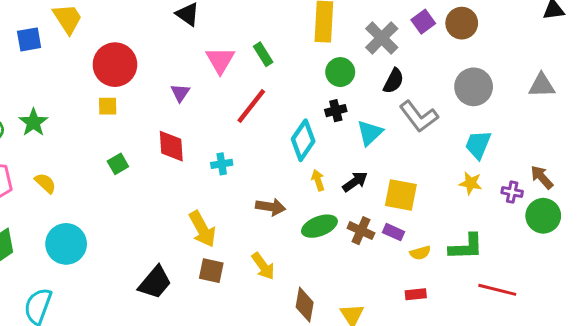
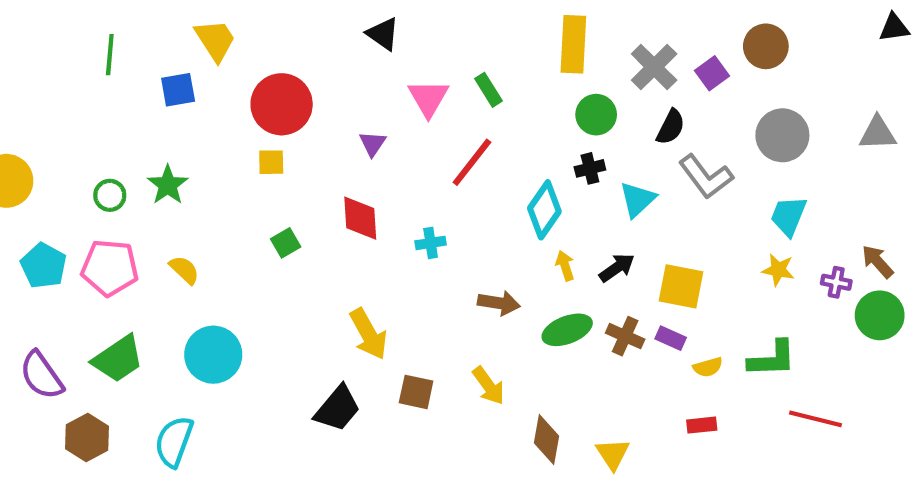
purple square: (423, 22) -> (712, 73), moved
blue square: (29, 39) -> (178, 90), moved
yellow arrow: (202, 229) -> (368, 334), moved

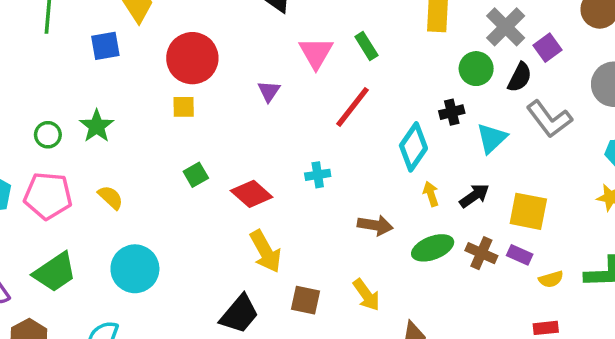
purple square: (712, 73) -> (547, 48), moved
green circle: (596, 115) -> (476, 69), moved
red diamond: (360, 218) -> (252, 194), moved, turned -45

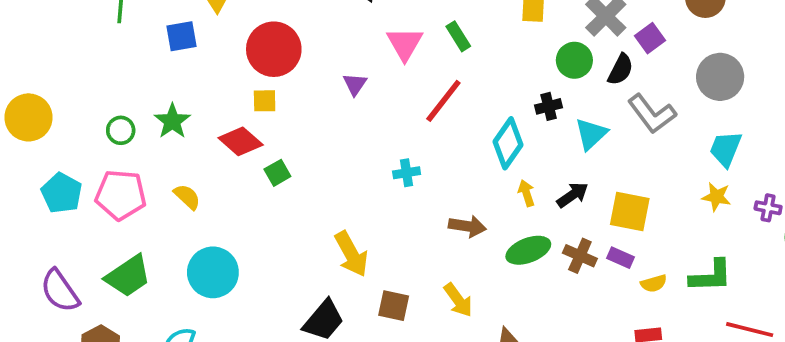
red diamond: (252, 194) -> (241, 141), moved

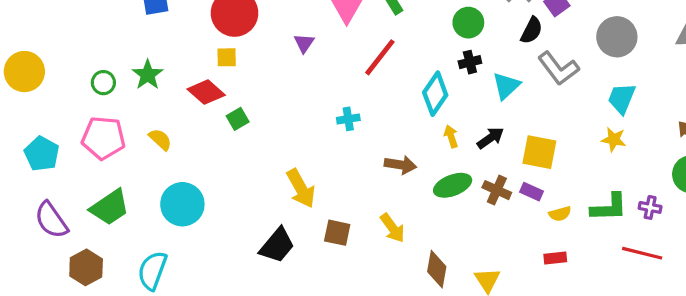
green circle: (574, 60) -> (468, 23), moved
cyan pentagon: (62, 193) -> (42, 154), moved
purple cross: (768, 208) -> (650, 207), moved

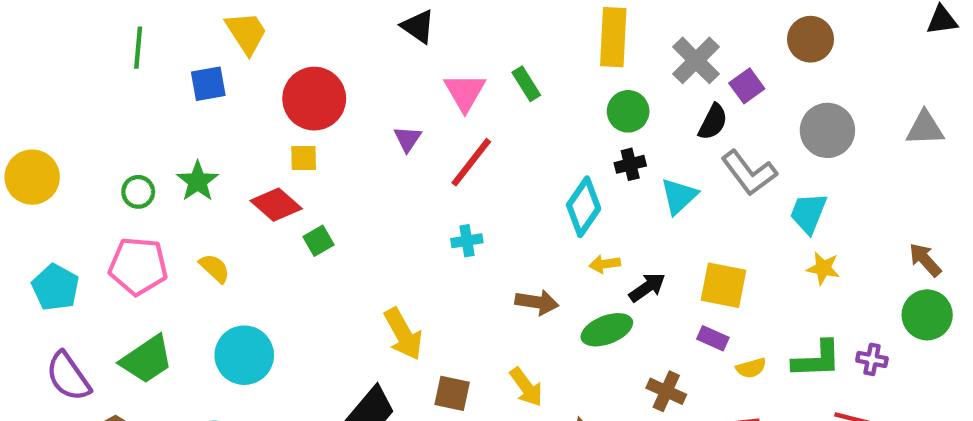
red line: (380, 57) -> (471, 162), moved
cyan trapezoid: (622, 98) -> (808, 213), moved
yellow arrow: (451, 136) -> (605, 264), turned -80
black arrow: (490, 138) -> (647, 287), moved
brown cross: (497, 190) -> (666, 391), moved

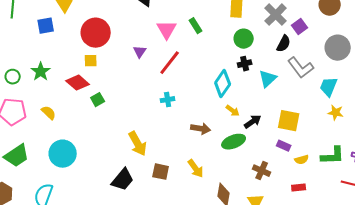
yellow arrow: (605, 264) -> (233, 111), turned -136

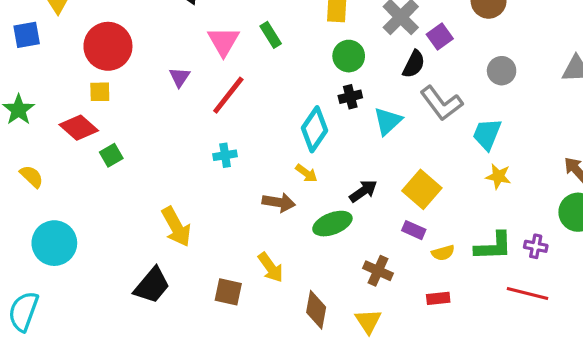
gray circle: (338, 48) -> (502, 71), size x0.7
yellow arrow: (233, 111) -> (306, 173), moved
yellow square: (289, 121) -> (422, 189), turned 30
brown square: (161, 172) -> (228, 292), moved

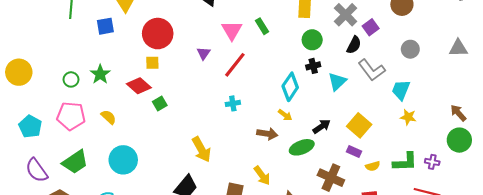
brown cross: (378, 271) -> (331, 178), size x1.4

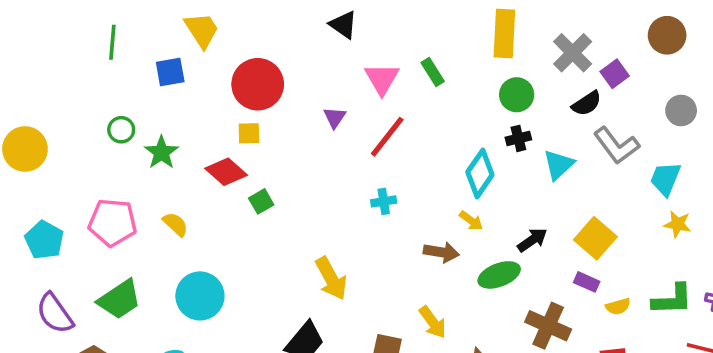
black semicircle: (354, 45) -> (587, 103), turned 30
green circle: (71, 79) -> (121, 130), moved

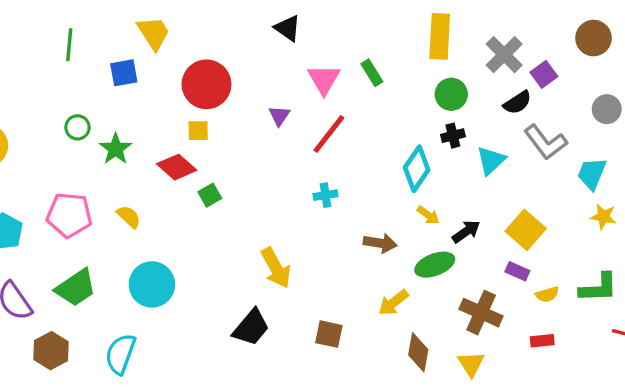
yellow arrow: (471, 221) -> (428, 215), moved
yellow arrow: (433, 322) -> (393, 303), moved, turned 88

